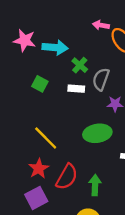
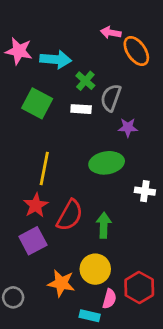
green square: (40, 84) -> (37, 103), size x1.5
yellow line: (46, 138) -> (44, 169), turned 56

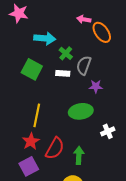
pink star: (19, 51) -> (19, 13), moved
white cross: (145, 191) -> (108, 131), turned -32

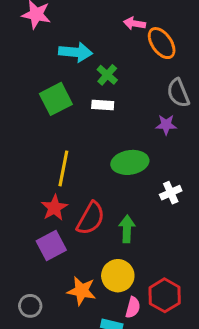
gray semicircle: (84, 65) -> (178, 93), moved, turned -42
green square: (32, 69) -> (56, 99), turned 35
purple star: (96, 86) -> (166, 125), moved

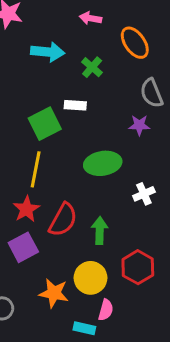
pink arrow: (134, 23) -> (90, 18), moved
green cross: (107, 75) -> (92, 67), moved
green square: (56, 99) -> (45, 124), moved
red hexagon: (165, 295) -> (138, 267), moved

